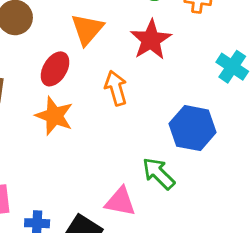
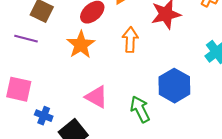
pink triangle: (120, 202) -> (96, 97), moved

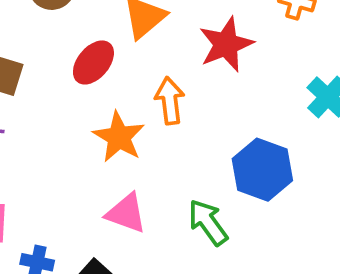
orange star: (81, 45) -> (119, 137), moved

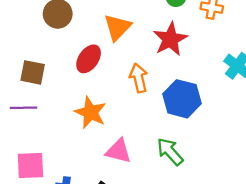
orange star: (119, 137) -> (90, 113), moved
blue hexagon: (262, 170) -> (182, 99), moved

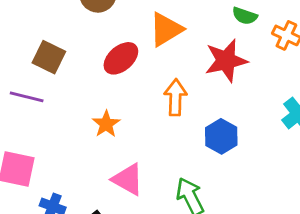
blue hexagon: (182, 99) -> (221, 136), size x0.7
orange star: (90, 113) -> (106, 124), size x0.7

